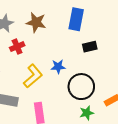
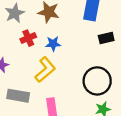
blue star: (58, 67) -> (53, 44), moved

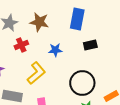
blue star: (53, 44) -> (55, 50), moved

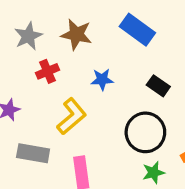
blue rectangle: (77, 19) -> (137, 30), turned -65
black rectangle: (90, 45) -> (158, 86), moved, turned 48

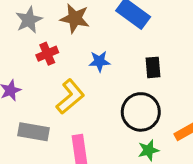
black rectangle: (158, 86) -> (153, 67), turned 50

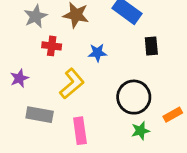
red cross: (47, 54) -> (52, 46), turned 30
black rectangle: (153, 67) -> (151, 46), moved

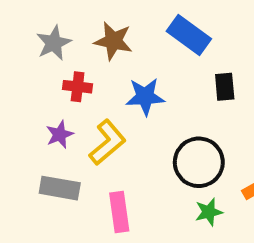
blue star: (97, 53) -> (145, 97), size x1.4
purple star: (19, 78) -> (60, 134), moved

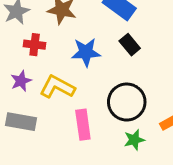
black rectangle: (225, 87) -> (130, 45), moved, turned -35
yellow L-shape: (107, 142) -> (57, 87), turned -112
pink rectangle: (119, 212) -> (83, 125), moved

